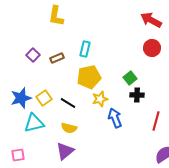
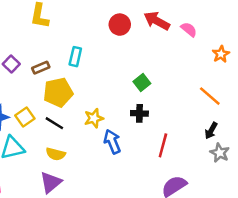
red circle: (152, 48) -> (120, 25), moved
yellow pentagon: (89, 77) -> (58, 92), moved
green square: (130, 78) -> (142, 82), moved

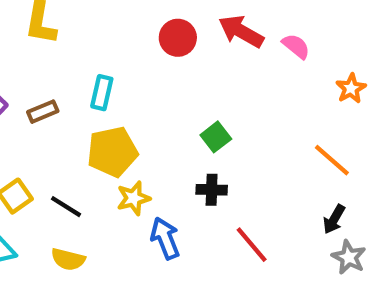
yellow pentagon: (58, 92) -> (112, 152), moved
red line: (163, 145) -> (252, 245), turned -55

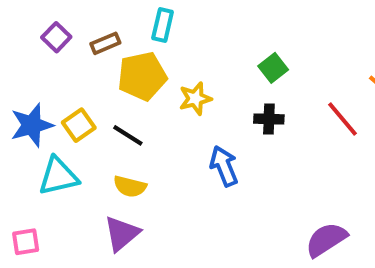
yellow pentagon: (112, 152) -> (142, 76), moved
yellow star: (133, 198) -> (195, 99), moved
red line: (252, 245) -> (343, 119), moved

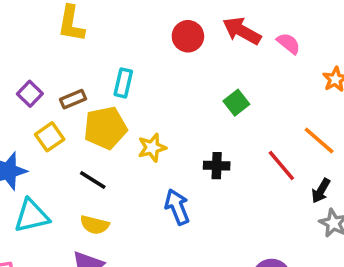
green square: (273, 68) -> (236, 103), moved
yellow square: (79, 125) -> (50, 137), moved

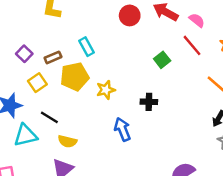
cyan rectangle: (123, 83) -> (87, 47), turned -42
red line: (281, 166) -> (192, 45), moved
black line: (93, 180) -> (49, 117), moved

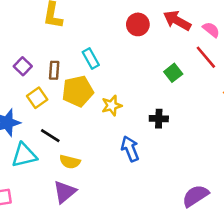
brown rectangle: (53, 57) -> (54, 70), turned -63

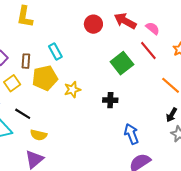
green square: (173, 73) -> (122, 63), size x1.5
blue arrow: (130, 149) -> (131, 134), moved

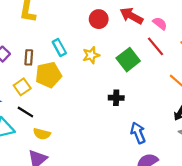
yellow square: (12, 83) -> (22, 87), moved
yellow star: (72, 90) -> (91, 55), moved

